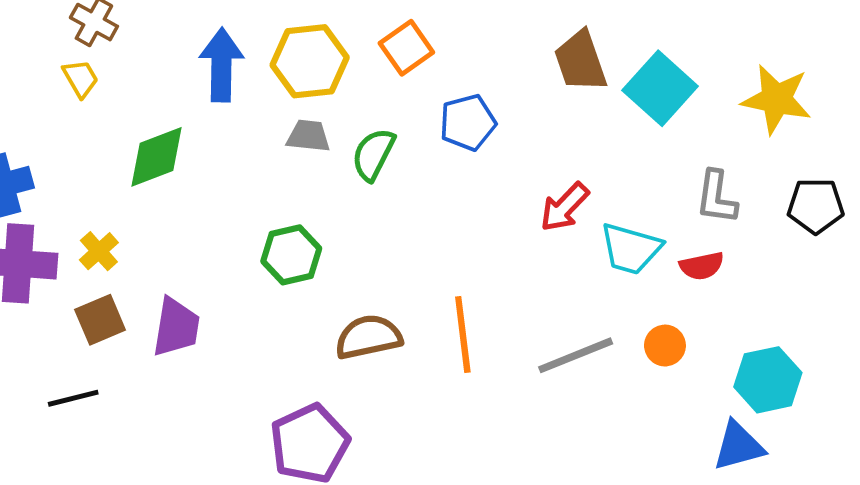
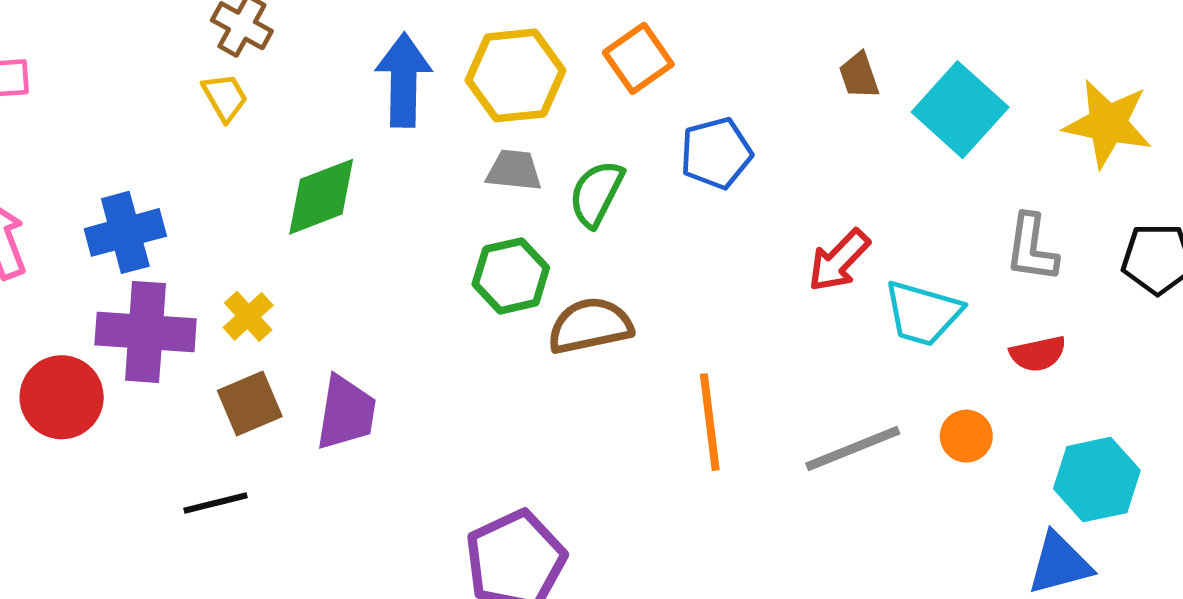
brown trapezoid: (580, 61) -> (859, 75), size x0.6
green hexagon: (291, 255) -> (511, 276), moved
red semicircle: (702, 266) -> (1038, 354), moved
brown semicircle: (368, 337) -> (590, 326), moved

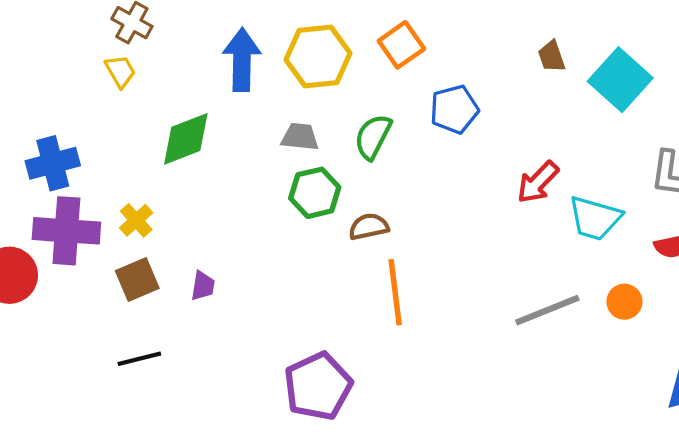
gray trapezoid: (514, 170) -> (300, 137), moved
brown semicircle: (590, 326) -> (369, 227), size x0.7
purple trapezoid: (346, 413) -> (203, 286), size x0.6
orange line: (710, 422) -> (395, 292), moved
black line: (215, 503) -> (139, 359), moved

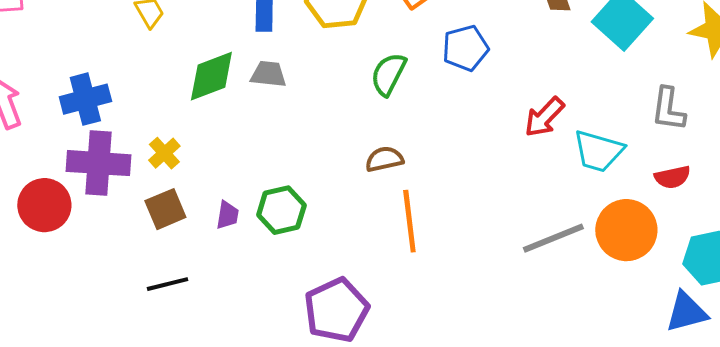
gray trapezoid: (300, 137) -> (268, 74), moved
green hexagon: (315, 193) -> (281, 210), moved
orange circle: (624, 302) -> (626, 230), size x1.8

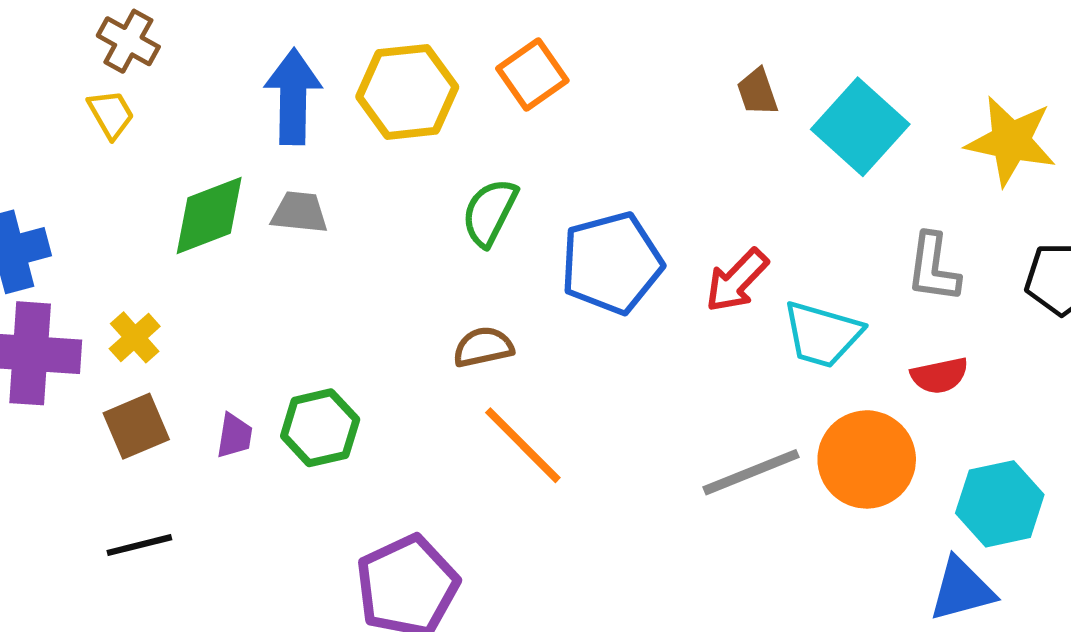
blue pentagon: (465, 48) -> (612, 263), moved, size x1.4
orange line: (409, 221) -> (523, 445), turned -38

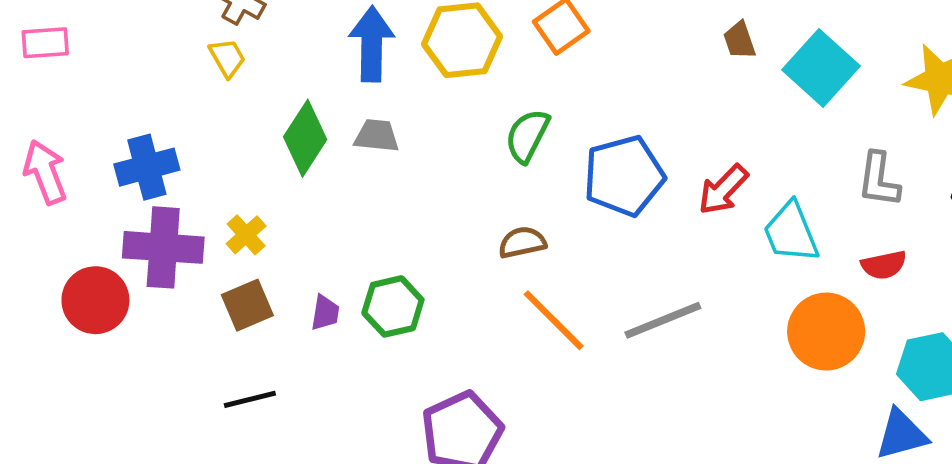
green diamond: (209, 215) -> (305, 138), turned -36
cyan trapezoid: (822, 334) -> (791, 232), turned 52
gray line: (751, 472) -> (663, 320), moved

